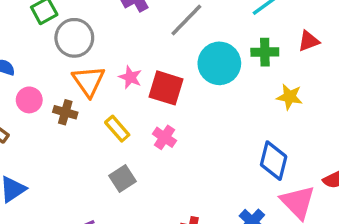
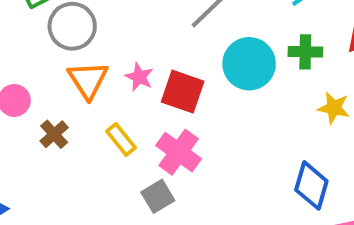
brown cross: (65, 112) -> (54, 134), moved, turned 30
pink cross: (164, 137) -> (179, 152), size x1.5
gray square: (123, 179) -> (158, 196), moved

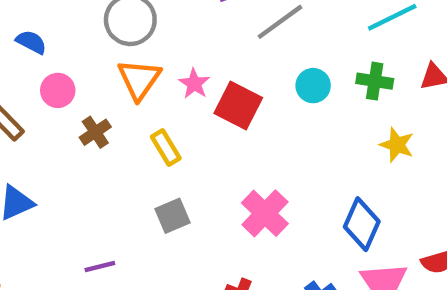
cyan circle: (249, 64) -> (313, 86), size x0.6
pink cross: (179, 152) -> (265, 213), moved
gray square: (158, 196) -> (172, 216), moved

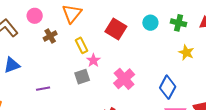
pink star: (194, 84) -> (93, 60), moved
purple line: (100, 266) -> (43, 89), moved

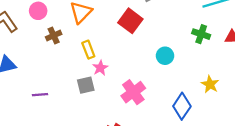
cyan circle: (150, 23) -> (165, 56), moved
red square: (116, 29) -> (130, 21), moved
yellow star: (186, 53) -> (210, 84), moved

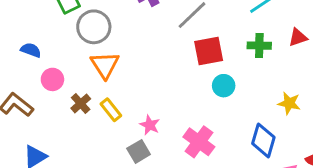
red square: (130, 21) -> (209, 51), moved, turned -30
yellow rectangle: (88, 50) -> (111, 110), moved

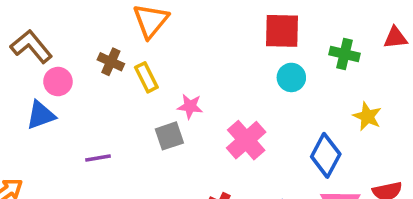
green cross: (259, 46) -> (345, 54), moved
pink circle: (52, 79) -> (58, 82), moved
brown cross: (81, 104) -> (111, 62), turned -36
pink star: (150, 125) -> (190, 106), turned -30

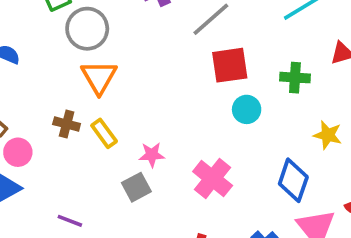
purple line: (98, 158) -> (70, 221), turned 40

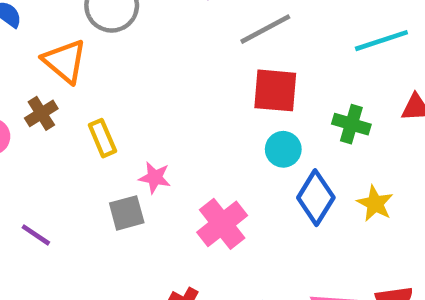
orange triangle: (99, 77) -> (65, 61), moved, turned -33
brown cross: (67, 124) -> (41, 113), moved, turned 30
blue diamond: (293, 180) -> (316, 198), moved

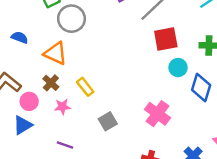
pink star: (155, 178) -> (62, 107), moved

